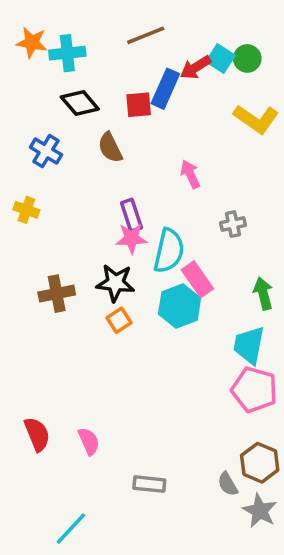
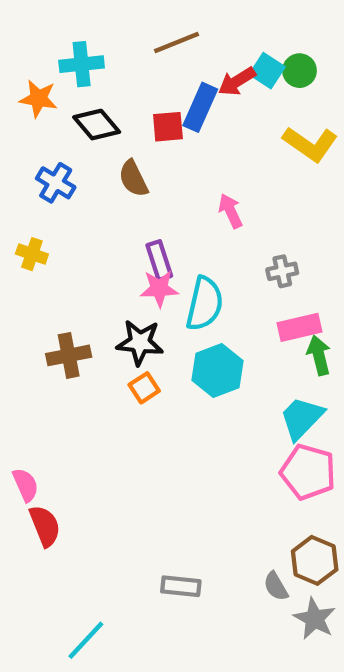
orange star: (32, 42) -> (38, 99), moved
pink rectangle: (197, 279) -> (299, 327), moved, turned -68
cyan trapezoid: (249, 345) -> (302, 418), turned 33
pink semicircle: (89, 441) -> (25, 485), moved

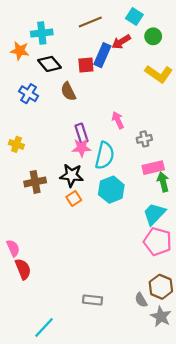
cyan square: (267, 71) -> (134, 16), moved
pink arrow: (230, 211) -> (118, 120), moved
yellow cross: (32, 254) -> (16, 144), moved

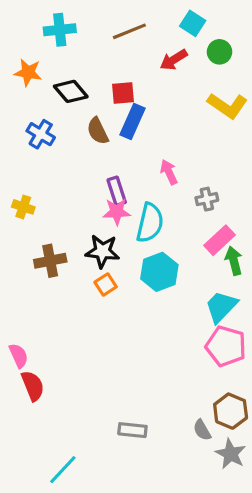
cyan cross: (42, 33) -> (60, 30), moved
blue rectangle: (102, 55) -> (132, 121), moved
pink rectangle: (153, 168) -> (220, 240), turned -30

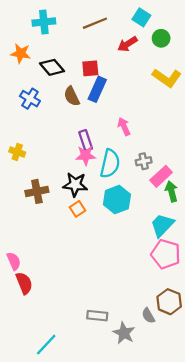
gray cross: (207, 199) -> (144, 161), moved
gray star: (231, 454) -> (124, 333), moved

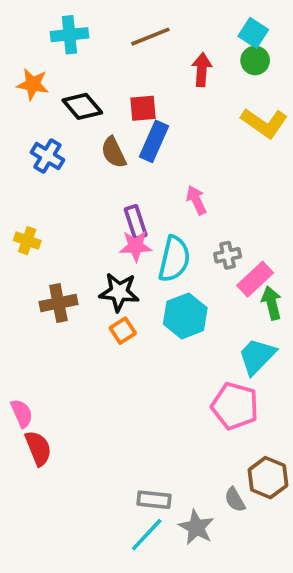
cyan square: (141, 17) -> (253, 33), moved
red arrow: (127, 44) -> (202, 70), turned 126
pink pentagon: (166, 254) -> (235, 406), moved
cyan line: (46, 345) -> (147, 535), moved

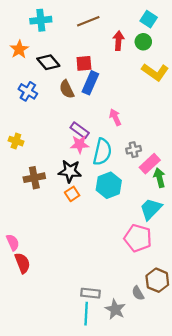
green circle: (255, 60) -> (143, 42), moved
orange star: (33, 84) -> (19, 49), turned 30
purple rectangle: (136, 222) -> (80, 130), turned -36
cyan line: (147, 535) -> (86, 314), turned -40

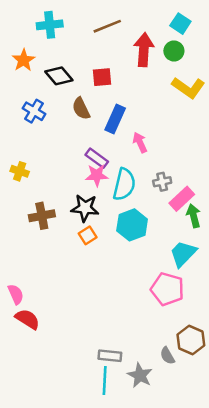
red arrow: (118, 41) -> (144, 50), size x1.4
blue rectangle: (90, 83) -> (115, 119), moved
red semicircle: (22, 263) -> (27, 319), turned -36

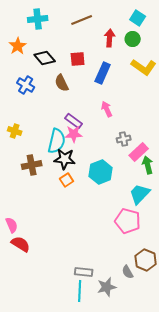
red arrow: (144, 50) -> (110, 38), size x0.7
blue rectangle: (115, 119) -> (103, 73), moved
cyan semicircle: (124, 184) -> (57, 141), moved
gray star: (140, 375) -> (107, 287), turned 30

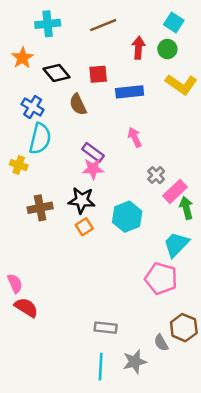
blue rectangle: (103, 73) -> (130, 92), turned 60
gray cross: (124, 139) -> (156, 175), turned -32
cyan semicircle: (57, 141) -> (40, 139), moved
gray rectangle: (84, 272) -> (106, 328), moved

